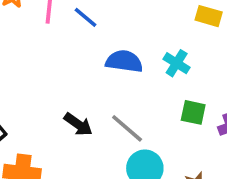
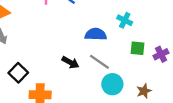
blue semicircle: (124, 61) -> (96, 34), moved

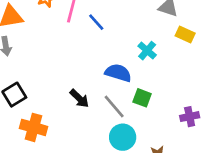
cyan cross: (125, 20) -> (147, 51), moved
green square: (138, 48) -> (142, 98), moved

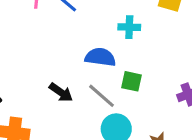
cyan cross: (147, 51) -> (129, 27), turned -30

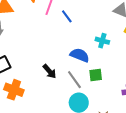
green square: (132, 81) -> (96, 75), turned -32

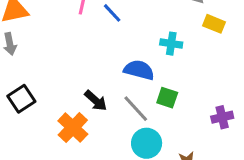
green square: (96, 75) -> (167, 98), turned 32
orange cross: (14, 90) -> (73, 127), moved, turned 30

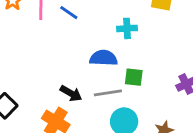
gray line: (136, 109) -> (108, 93), turned -44

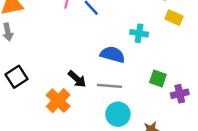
green square: (134, 77) -> (158, 79), moved

